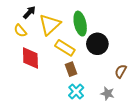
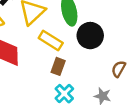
brown rectangle: (71, 69) -> (58, 66), turned 40

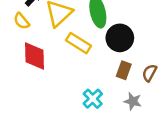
brown rectangle: (58, 66) -> (124, 70), moved

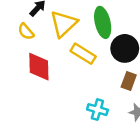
cyan cross: (93, 99) -> (97, 110), turned -30

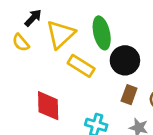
red diamond: (39, 67) -> (48, 106), moved

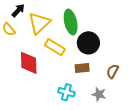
brown rectangle: (129, 95) -> (82, 68), moved, turned 64
red diamond: (48, 106) -> (29, 63), moved

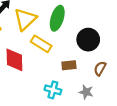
green ellipse: (71, 22) -> (57, 18), turned 30
black circle: (88, 43) -> (88, 40), moved

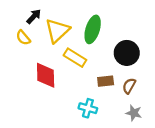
brown semicircle: (100, 68) -> (129, 86), moved
gray star: (86, 92) -> (134, 113), moved

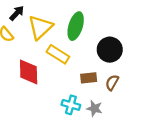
gray star: (134, 113) -> (94, 108), moved

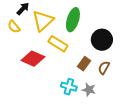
red diamond: (29, 72) -> (33, 59), turned -65
brown rectangle: (89, 78) -> (84, 64), turned -48

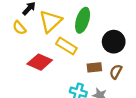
brown rectangle: (84, 64) -> (94, 67), turned 48

